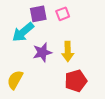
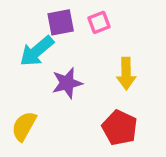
yellow arrow: (68, 51) -> (126, 73), moved
red pentagon: (76, 81) -> (120, 128), turned -30

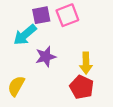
pink square: (99, 22) -> (67, 15), size x1.5
yellow arrow: (126, 73) -> (86, 63), moved

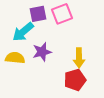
yellow semicircle: (16, 86) -> (15, 58), moved, turned 66
red pentagon: (82, 87) -> (75, 80), turned 30

